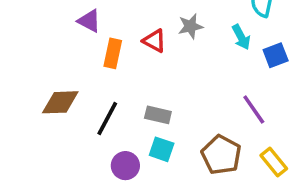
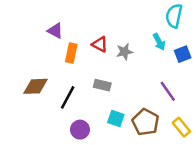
gray star: (191, 26) -> (124, 52), moved
gray rectangle: (158, 115) -> (102, 85), moved
cyan square: (162, 149) -> (116, 118), moved

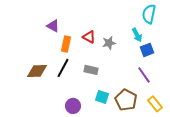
blue square: (183, 54) -> (147, 50), moved
black line: (68, 97) -> (63, 68), moved

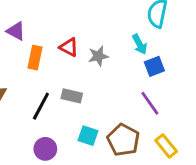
black line: (63, 68) -> (41, 106), moved

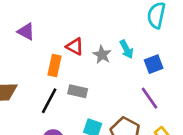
cyan arrow: (140, 44) -> (126, 49), moved
gray star: (98, 56) -> (102, 55), turned -30
orange rectangle: (35, 58) -> (55, 66), moved

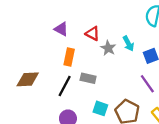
purple triangle: (26, 32) -> (61, 29), moved
red triangle: (75, 46) -> (93, 34), moved

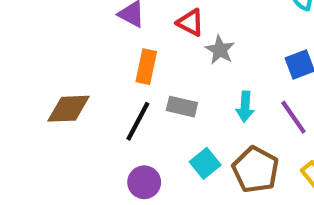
cyan arrow: (128, 44) -> (245, 107), moved, turned 32
cyan square: (100, 108) -> (205, 163), turned 32

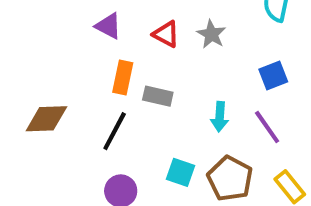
gray star: (220, 50) -> (211, 34), moved
gray rectangle: (182, 107) -> (158, 96), moved
cyan square: (205, 163) -> (180, 172), turned -32

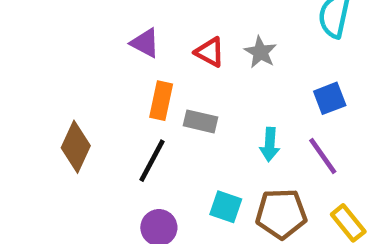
brown diamond: (46, 119) -> (76, 147), turned -63
brown pentagon: (230, 179) -> (281, 214), turned -30

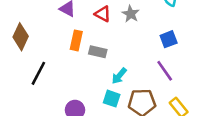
cyan arrow: (270, 144) -> (119, 76), moved, turned 36
brown diamond: (76, 147) -> (21, 37), moved
black line: (152, 161) -> (38, 73), moved

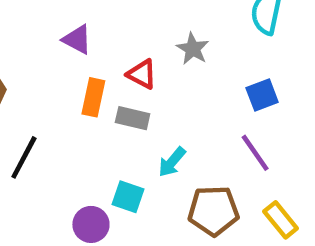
red triangle: (103, 14) -> (142, 74), moved
cyan square: (112, 99) -> (128, 197), moved

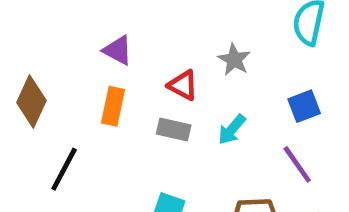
orange rectangle: (93, 97) -> (113, 106), moved
cyan arrow: (172, 162) -> (232, 129), moved

